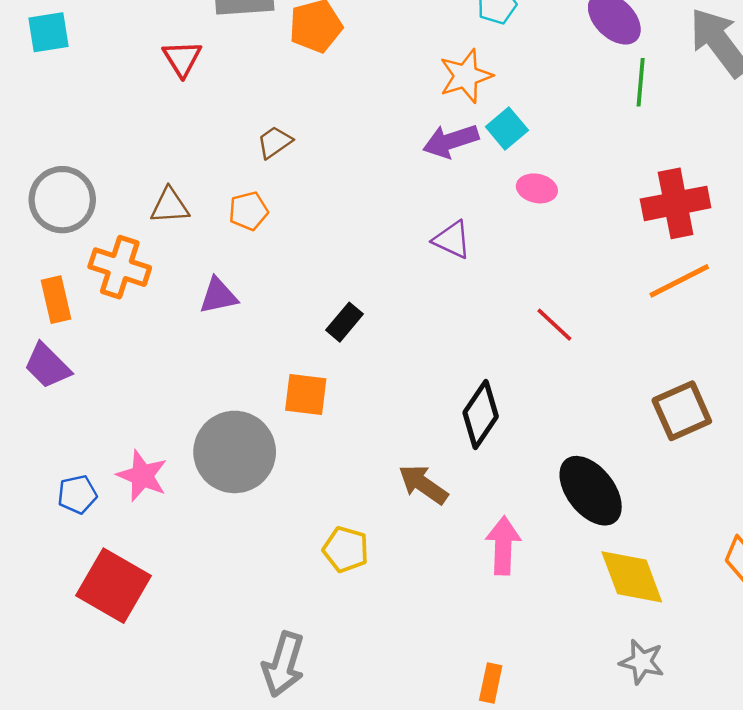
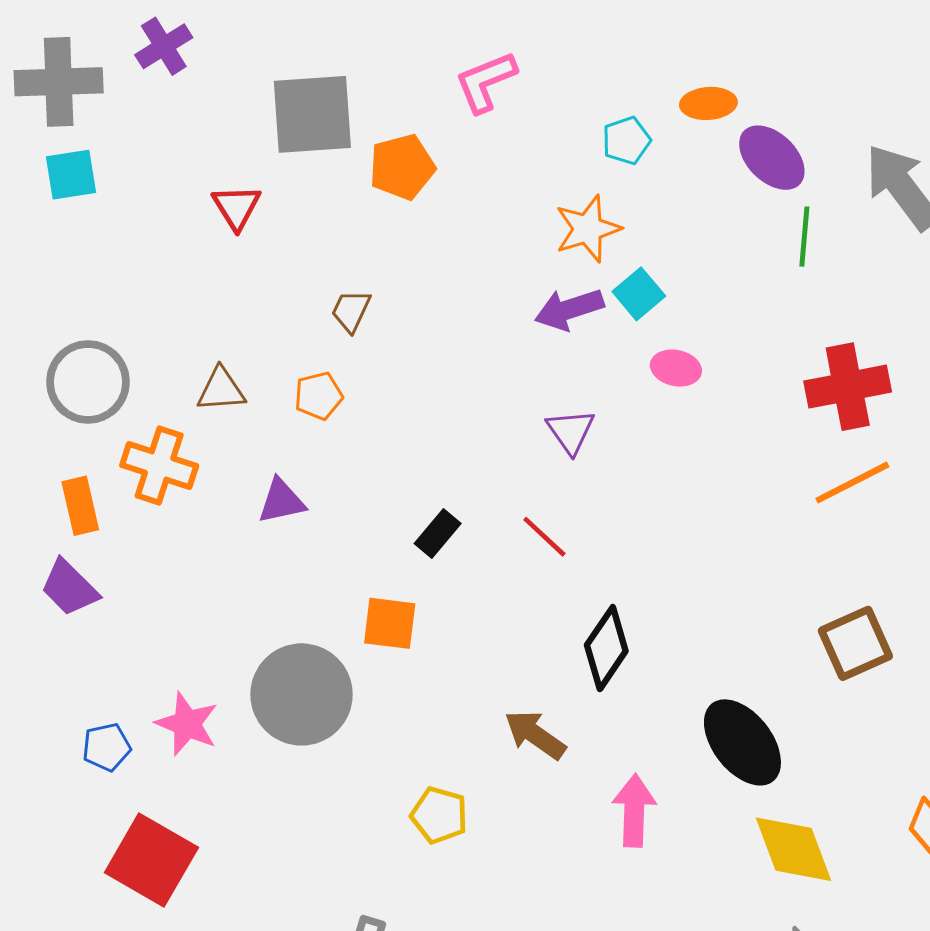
brown trapezoid: (275, 142) -> (351, 311), turned -30
purple triangle: (452, 240) -> (571, 431), turned 30
red line: (554, 325) -> (544, 537), moved

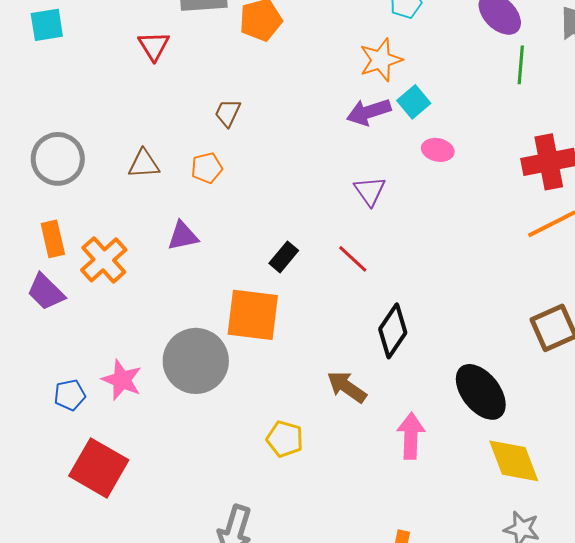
orange cross: (159, 466) -> (104, 260), moved, turned 30
orange square: (390, 623) -> (253, 315), size x1.5

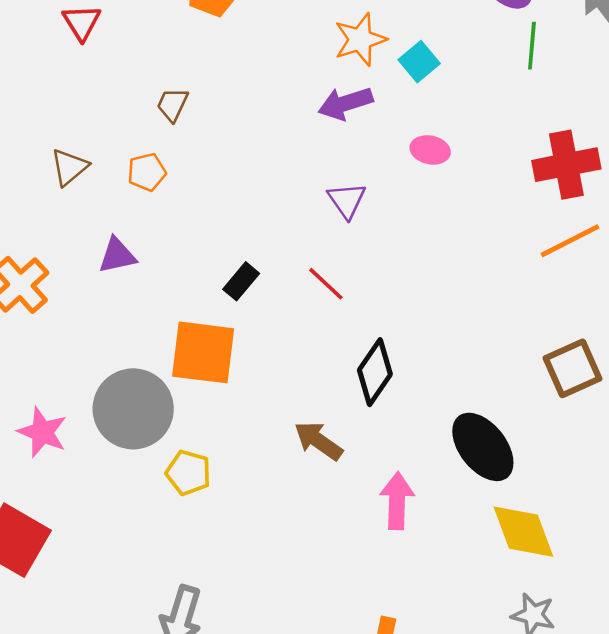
cyan square: (414, 102) -> (419, 62), moved
brown triangle: (144, 164) -> (69, 167), turned -36
yellow pentagon: (285, 439) -> (188, 473), moved

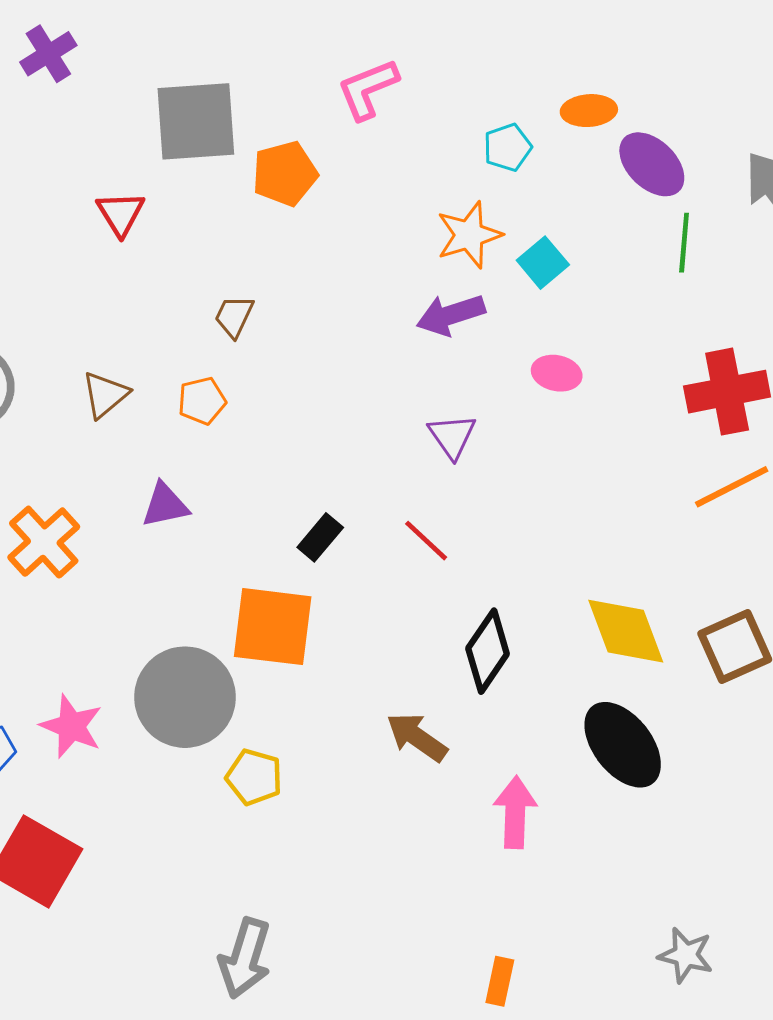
yellow diamond: (523, 532) -> (626, 631), moved

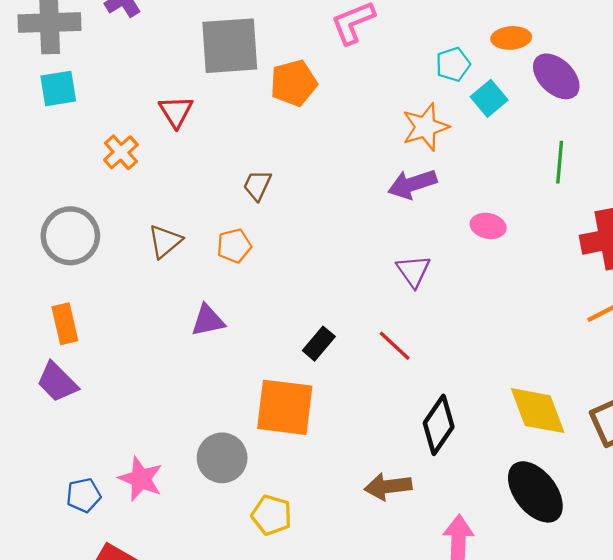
green line: (684, 243) -> (560, 162), moved
cyan square: (543, 263) -> (489, 98), moved
orange cross: (44, 542) -> (121, 152), moved, size x0.7
gray circle: (185, 697) -> (222, 458), size x0.7
brown arrow: (417, 737) -> (388, 486), turned -42

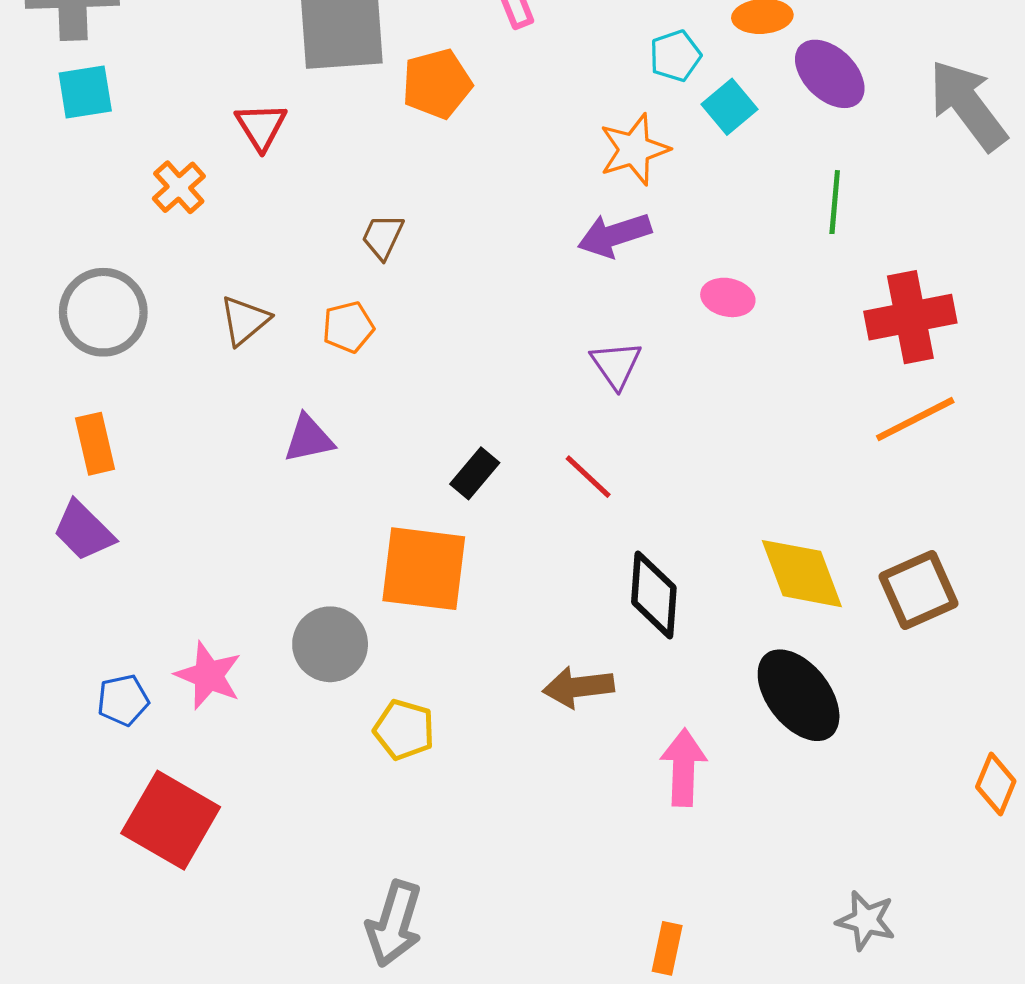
black diamond: (439, 425) -> (654, 595), turned -30

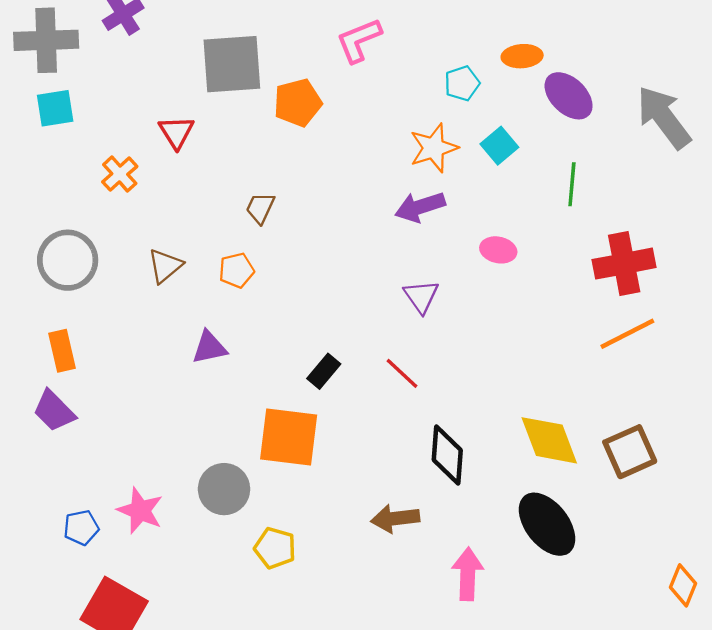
cyan square: (730, 107) -> (499, 146), moved

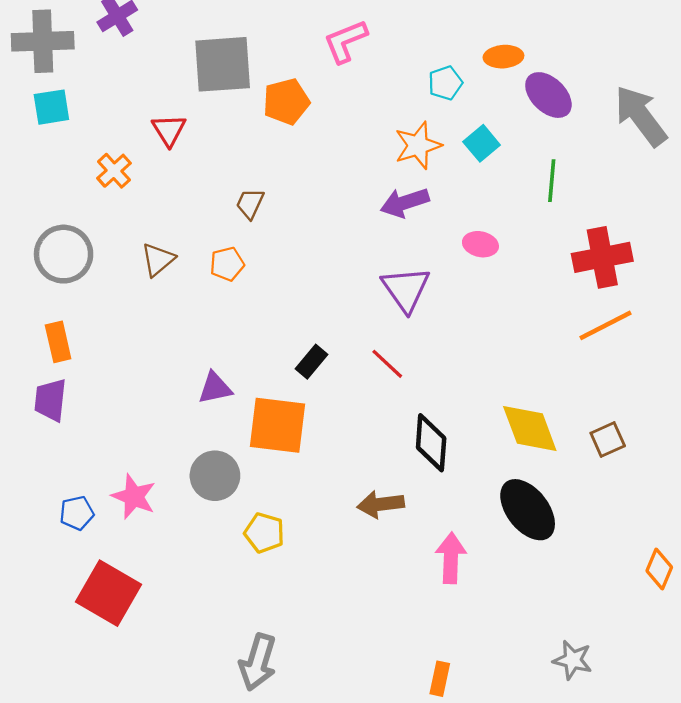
purple triangle: (421, 296) -> (406, 289), size x1.4
purple triangle: (209, 347) -> (215, 388), moved
purple trapezoid: (54, 411) -> (50, 400), turned 51
brown square: (630, 452) -> (608, 439), size x0.7

